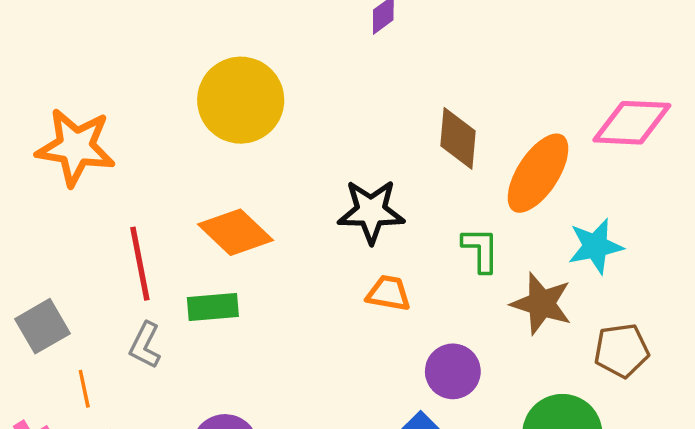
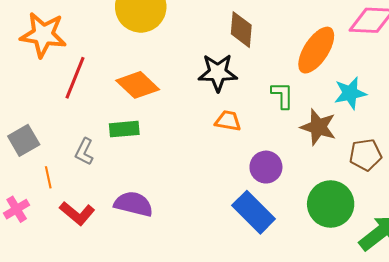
brown diamond: (458, 138) -> (241, 30), moved
red line: (140, 264) -> (75, 78), moved, turned 33

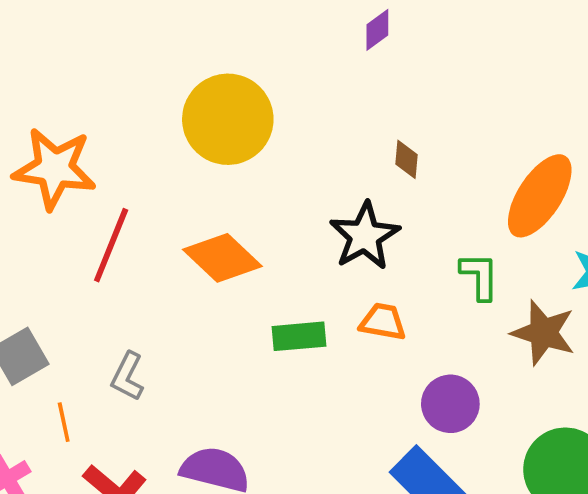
brown diamond: (241, 30) -> (407, 159), size x0.6
black star: (218, 73) -> (365, 236), turned -30
green rectangle: (124, 129) -> (299, 336), moved

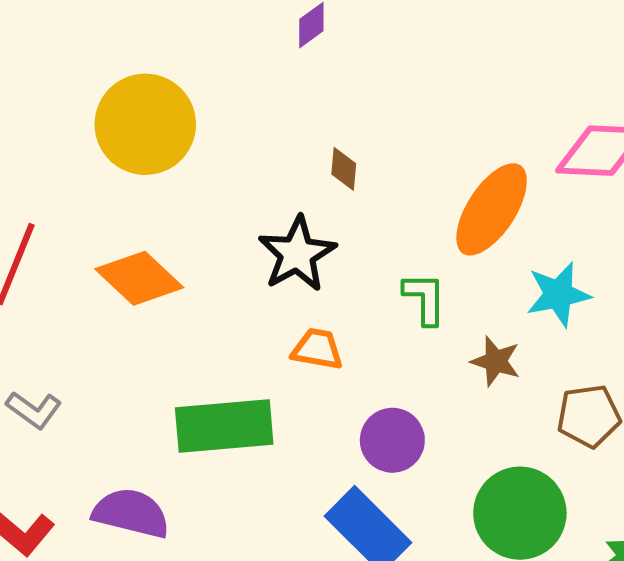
brown star: (543, 333) -> (496, 361), size x0.7
green rectangle: (299, 336) -> (224, 426), moved, size x1.6
gray L-shape: (127, 376) -> (34, 410), turned -81

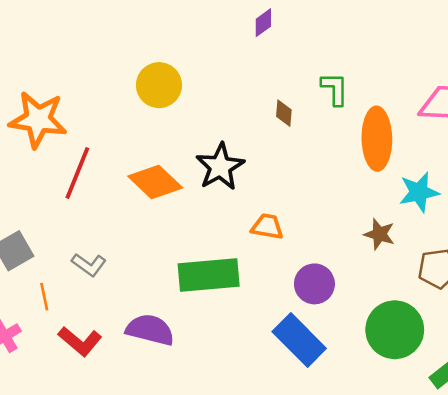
yellow circle: (145, 124) -> (159, 85), size x0.7
orange ellipse: (492, 209) -> (377, 139), turned -34
black star: (297, 254) -> (220, 167), moved
green L-shape: (425, 298) -> (335, 89), moved

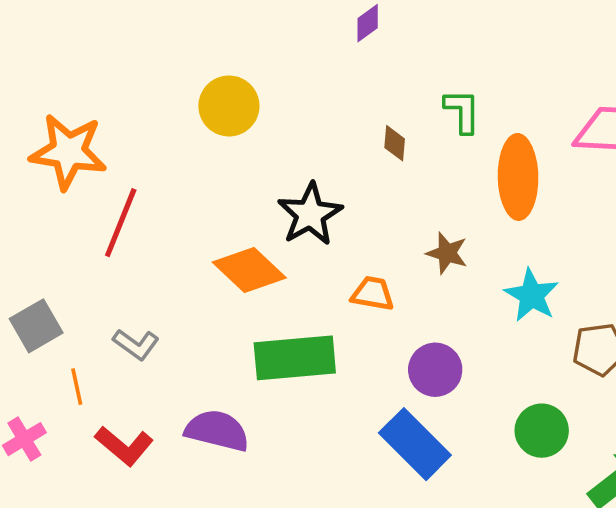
orange diamond: (155, 182) -> (249, 270), moved
cyan star: (419, 192) -> (532, 295), moved, turned -30
brown star: (379, 234) -> (447, 253), moved
green circle: (395, 330) -> (542, 431), size x0.7

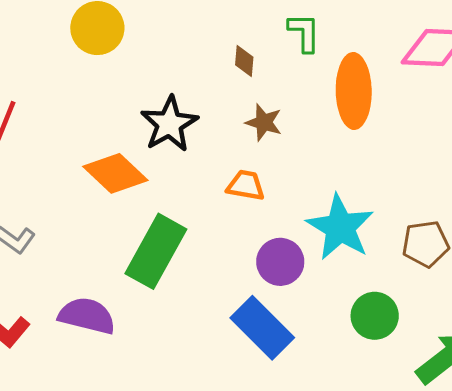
brown star: (447, 253) -> (264, 122), moved
orange trapezoid: (373, 294) -> (246, 185), moved
cyan star: (532, 295) -> (340, 227), moved, size x1.4
green rectangle: (295, 358) -> (156, 251), turned -56

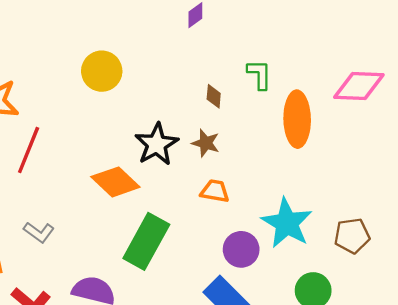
brown star: (264, 122) -> (206, 143), moved

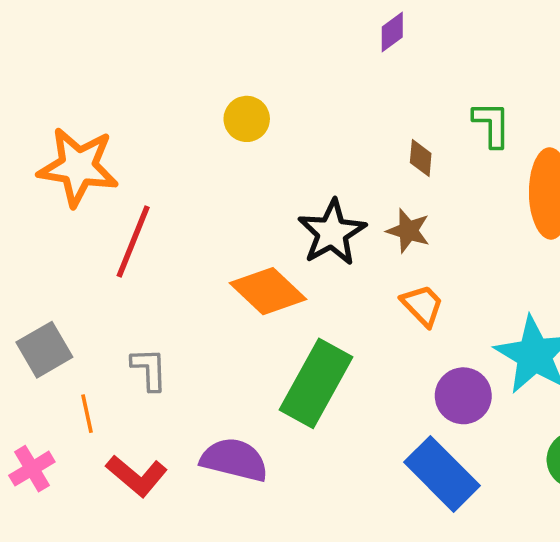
yellow circle: (102, 71) -> (247, 119), size x0.7
orange trapezoid: (215, 191) -> (422, 305), turned 36
gray L-shape: (39, 232) -> (149, 369), turned -128

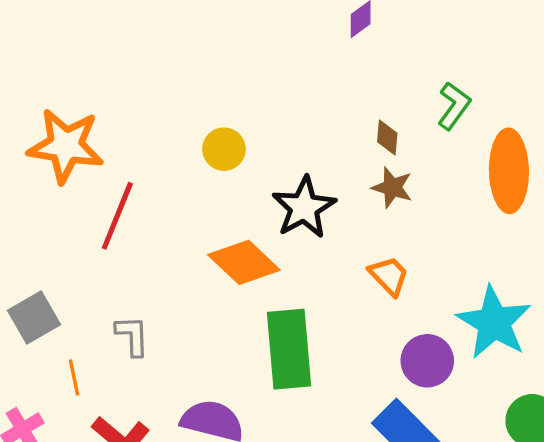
yellow circle: (247, 119) -> (224, 149), moved
green L-shape: (492, 124) -> (454, 106), turned 36
brown star: (408, 231) -> (392, 187), moved
green rectangle: (316, 383) -> (289, 349), turned -34

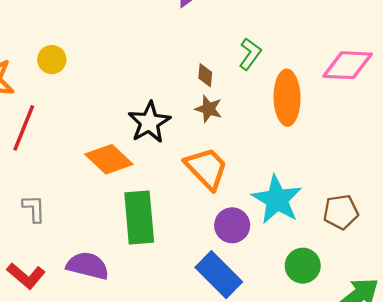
yellow circle: (224, 149) -> (52, 60), moved
orange trapezoid: (389, 276) -> (206, 168), size x1.6

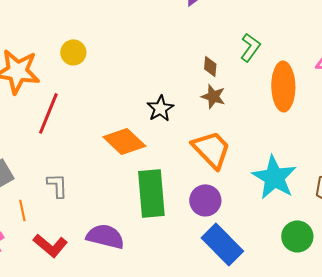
black star: (149, 122) -> (160, 108), size x0.7
purple circle: (232, 225) -> (205, 200), moved

